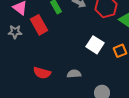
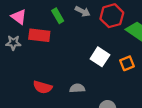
red rectangle: (39, 25) -> (39, 35), turned -54

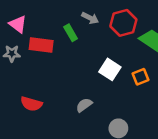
green rectangle: (58, 16) -> (71, 33), moved
red semicircle: (43, 87) -> (31, 104), moved
gray semicircle: (77, 88) -> (84, 105), turned -32

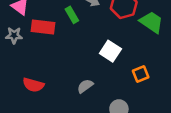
orange square: (140, 77) -> (141, 74), moved

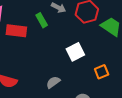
white square: (110, 51) -> (75, 52), turned 30

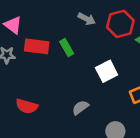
green rectangle: (42, 20) -> (67, 48), moved

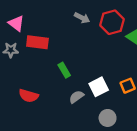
green rectangle: (67, 48) -> (64, 70), moved
white square: (107, 71) -> (99, 87), moved

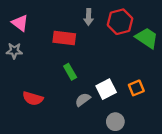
gray arrow: (82, 18) -> (89, 17), turned 64
red rectangle: (37, 42) -> (64, 38), moved

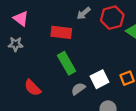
gray arrow: (89, 17) -> (84, 13), turned 48
green rectangle: (70, 72) -> (67, 63), size x1.5
red semicircle: (33, 98) -> (33, 88), turned 30

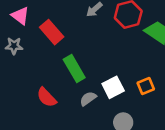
red rectangle: (61, 32) -> (52, 32), moved, turned 42
red semicircle: (33, 88) -> (47, 97), moved

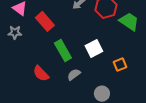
white square: (113, 87) -> (94, 49), moved

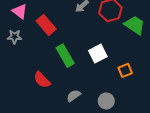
gray semicircle: (74, 75) -> (74, 96), moved

